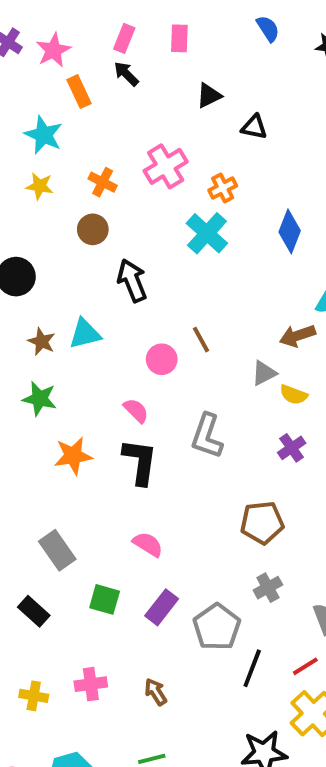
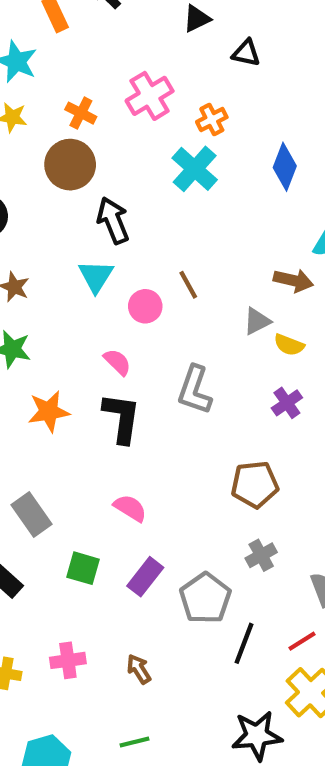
brown circle: (93, 229) -> (70, 165), size x1.5
cyan triangle: (85, 334) -> (96, 276), moved, turned -44
brown arrow: (297, 336) -> (293, 280), turned -148

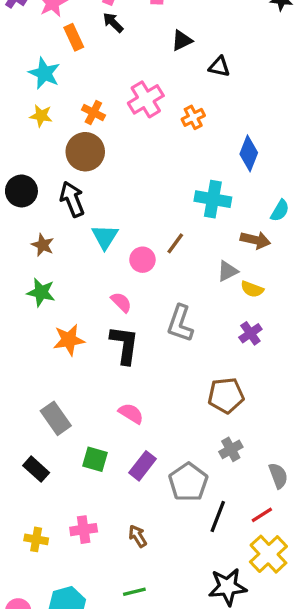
cyan cross: (195, 169) -> (213, 199), moved, turned -32
black arrow: (113, 220) -> (72, 199), moved
brown line: (188, 285) -> (175, 243), turned 65

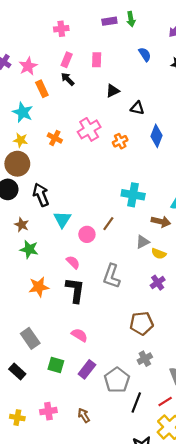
brown circle: (85, 152) -> (17, 164), moved
blue diamond: (249, 153) -> (157, 136), moved
green star: (41, 292) -> (29, 249), moved

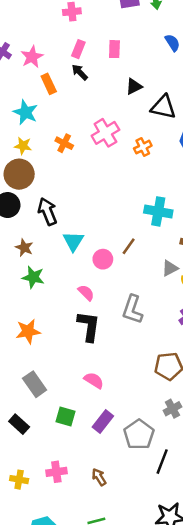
black triangle: (137, 108) -> (163, 107), size x1.5
orange star: (39, 287) -> (28, 331), moved

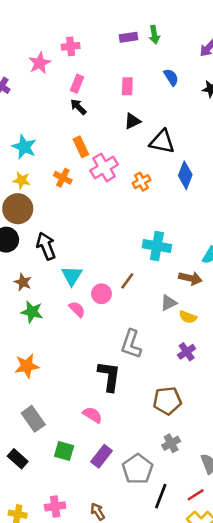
pink rectangle: (114, 49) -> (127, 86), moved
pink star: (32, 57) -> (40, 63), moved
orange rectangle: (49, 84) -> (81, 147), moved
pink semicircle: (86, 293) -> (77, 309), moved
black L-shape: (89, 326) -> (109, 376), moved

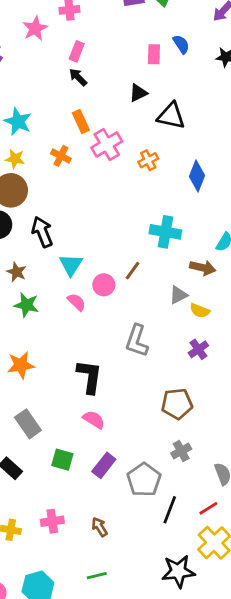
pink rectangle: (127, 86) -> (154, 54), moved
blue diamond: (185, 175) -> (197, 176), moved
black L-shape: (109, 376) -> (90, 377), moved

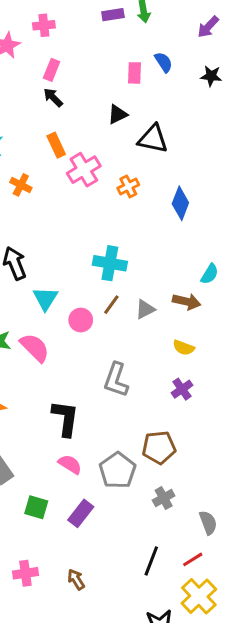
orange cross: (61, 156) -> (21, 185), moved
cyan cross: (165, 232) -> (110, 263), moved
gray triangle: (178, 295) -> (145, 309), moved
pink semicircle: (77, 302) -> (35, 348), moved, size x1.5
gray pentagon: (144, 480) -> (118, 470), moved

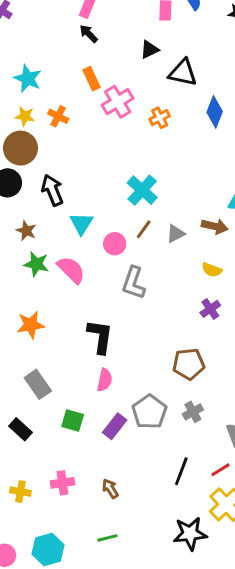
blue diamond: (180, 203) -> (215, 112), moved
cyan cross: (110, 263) -> (142, 190), turned 32
gray L-shape: (116, 380) -> (133, 283), moved
pink semicircle: (70, 464) -> (105, 380), turned 70
gray pentagon: (118, 470) -> (149, 412), moved

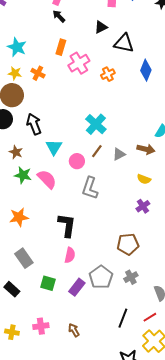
orange rectangle: (91, 79) -> (61, 47), turned 42

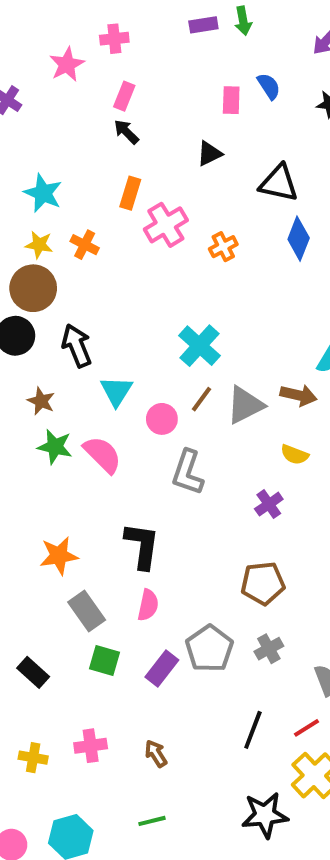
black triangle: (124, 43) -> (279, 183), moved
gray triangle: (119, 154) -> (245, 405), size x1.5
purple cross: (143, 206) -> (269, 504), moved
orange star: (19, 217) -> (59, 556), moved
gray rectangle: (24, 258) -> (87, 611), moved

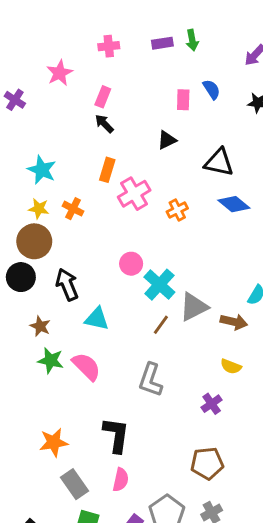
pink cross: (114, 39) -> (109, 46), moved
blue diamond: (299, 239) -> (234, 204), turned -72
cyan triangle: (116, 391) -> (97, 319), turned -50
gray triangle: (245, 405) -> (194, 307), moved
pink circle: (162, 419) -> (131, 264), moved

